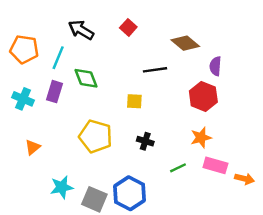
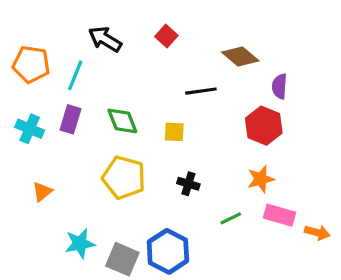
green diamond: (86, 78) -> (122, 121), moved

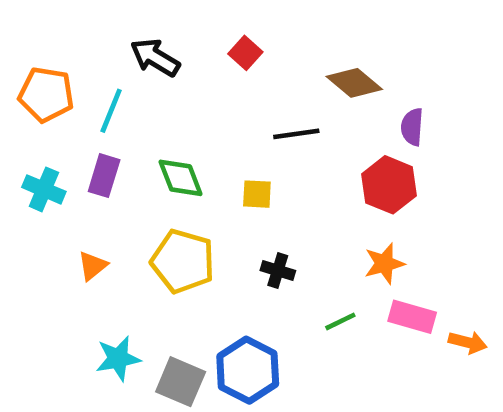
orange triangle: (42, 192) -> (93, 266), moved

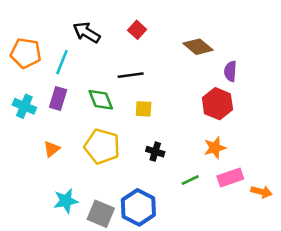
black line: (296, 134) -> (131, 75), moved
pink rectangle: (412, 317) -> (230, 177), turned -35

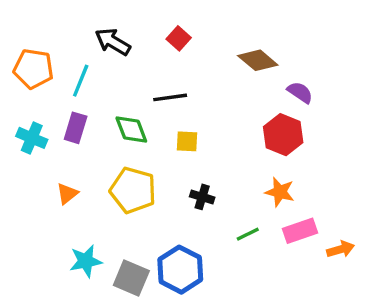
purple semicircle: (230, 71) -> (300, 92), turned 120
orange star: (215, 148) -> (280, 192), turned 30
orange arrow: (261, 192) -> (341, 249), turned -30

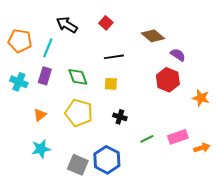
black line: (170, 97) -> (114, 57), moved
orange star: (280, 192) -> (201, 98), moved
cyan star: (86, 261) -> (41, 149), moved

